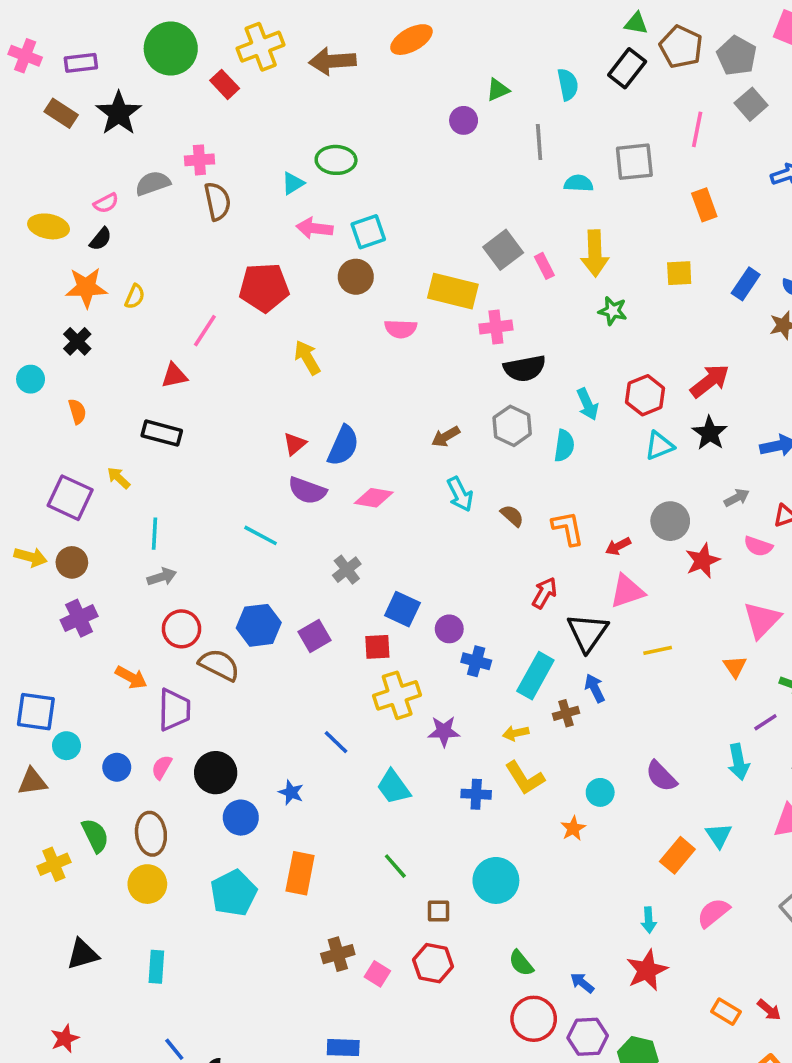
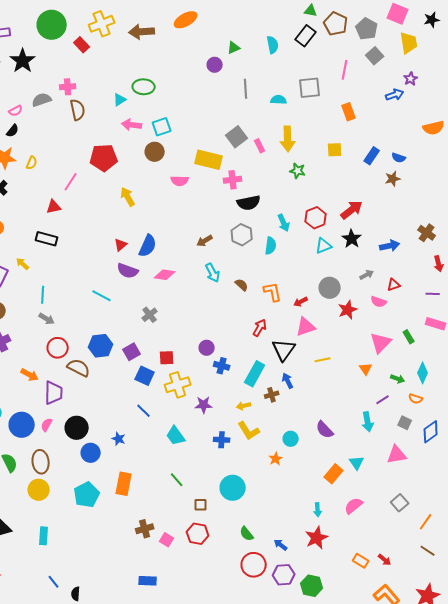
gray line: (539, 142) -> (246, 89), moved
gray arrow: (162, 577) -> (47, 319), turned 49
blue square: (402, 609) -> (145, 376), moved
blue circle: (117, 767) -> (22, 425), size x1.6

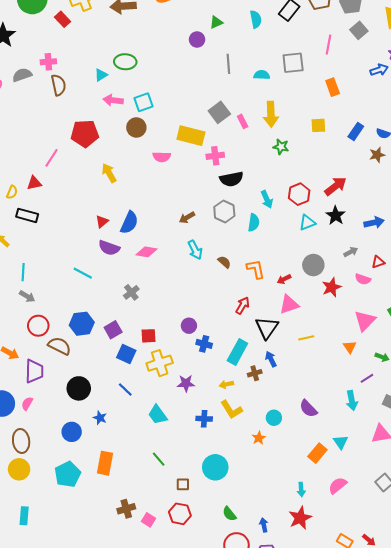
yellow semicircle: (32, 163) -> (12, 192), moved
black circle: (77, 428) -> (79, 388), moved
blue arrow: (281, 545) -> (264, 525), turned 40

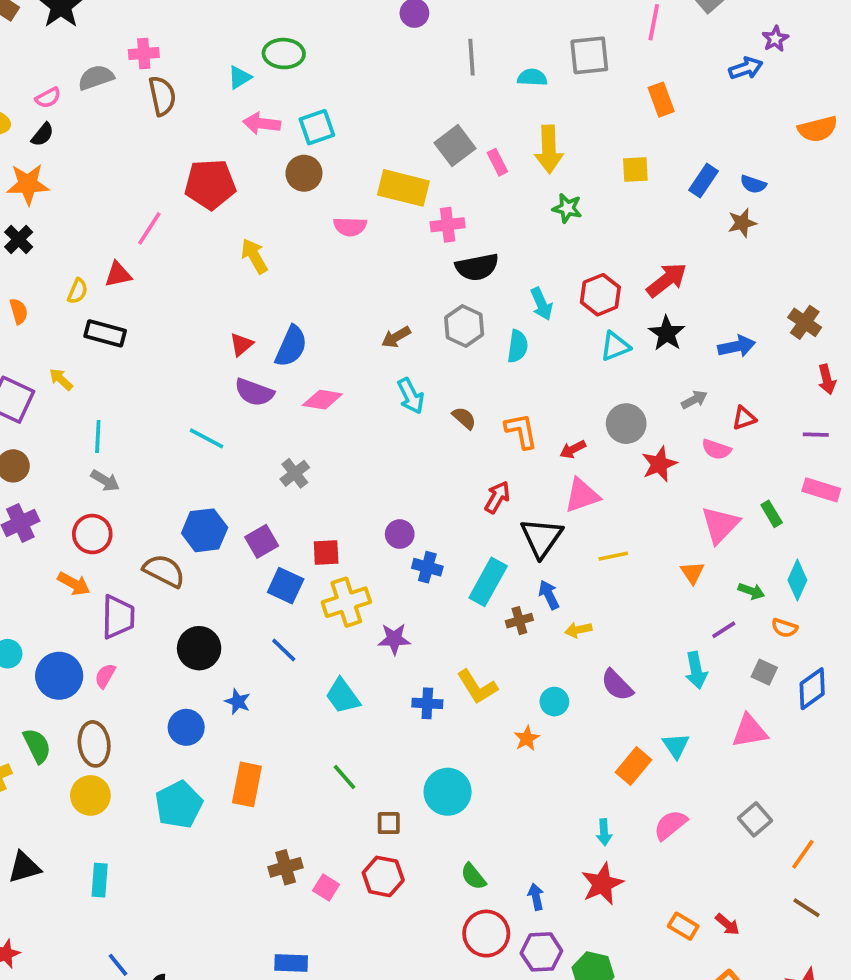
red circle: (38, 326) -> (92, 534), moved
yellow arrow: (226, 384) -> (578, 630), moved

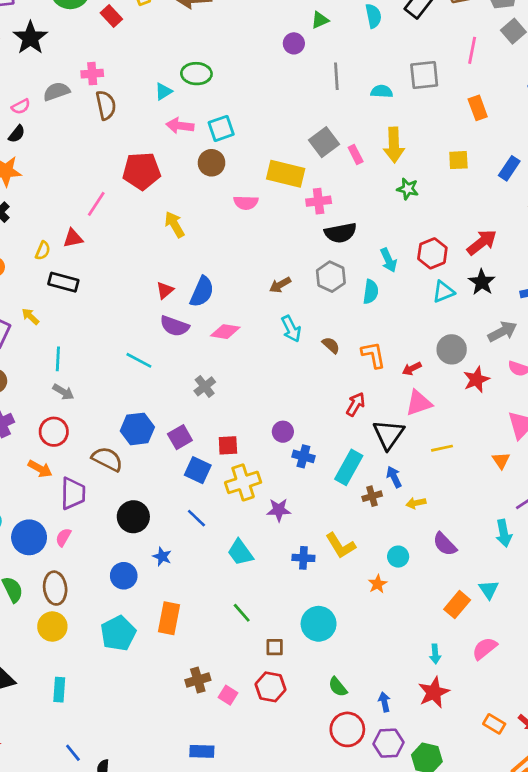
gray arrow: (694, 400) -> (502, 332), size x1.5

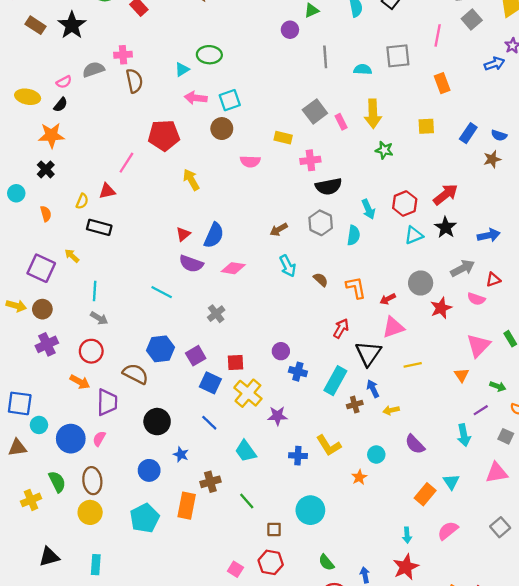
yellow rectangle: (286, 174) -> (283, 138), size x0.6
yellow cross: (243, 482) -> (248, 393), turned -32
brown cross: (198, 680) -> (210, 482), moved

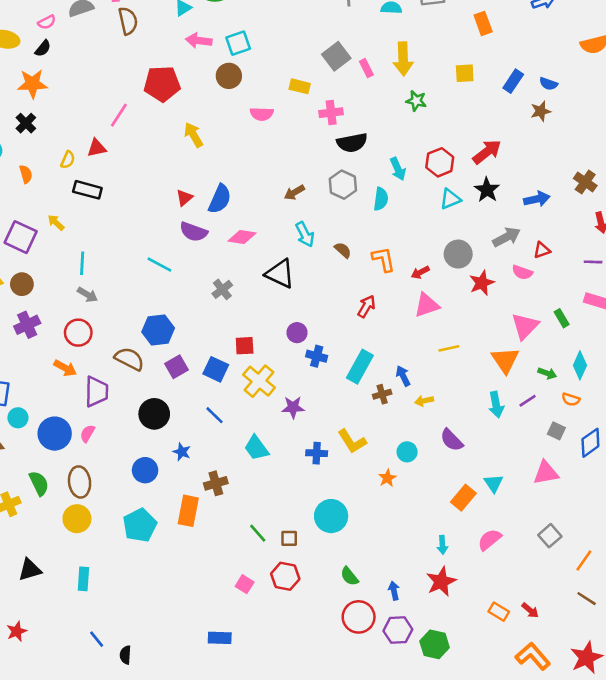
black triangle: (368, 353) -> (280, 274), moved, turned -40
purple square: (196, 356) -> (176, 367), moved
orange triangle: (461, 375) -> (505, 360), size x1.6
cyan arrow: (464, 435) -> (496, 405), moved
green line: (247, 501) -> (258, 533), moved

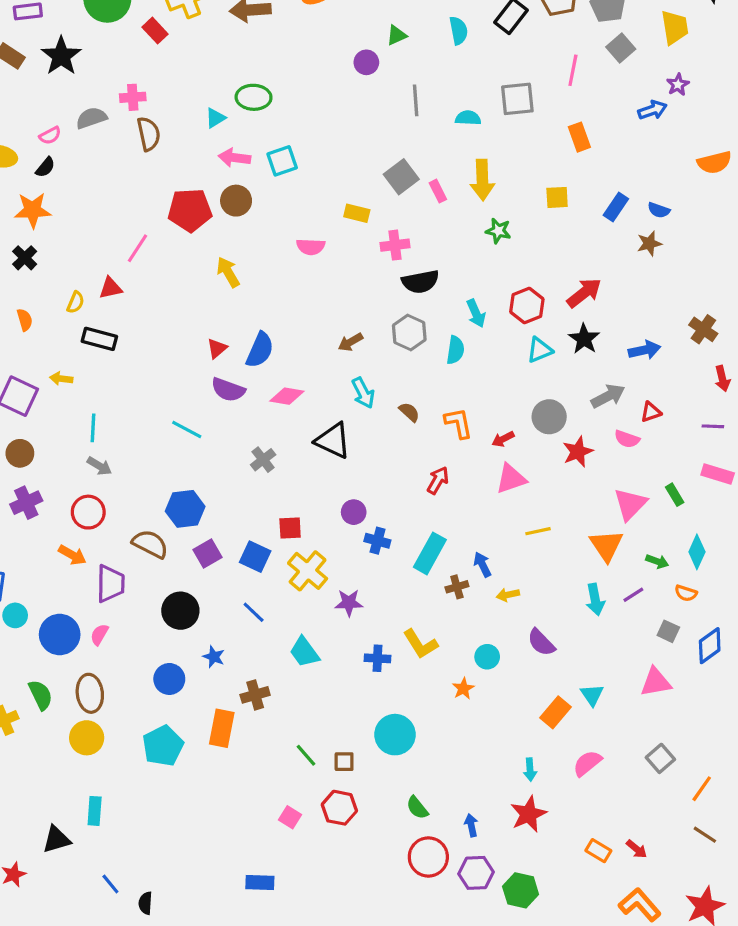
brown circle: (229, 76) -> (236, 201), moved
yellow arrow: (56, 223) -> (61, 379), turned -36
black triangle: (30, 570) -> (56, 840), moved

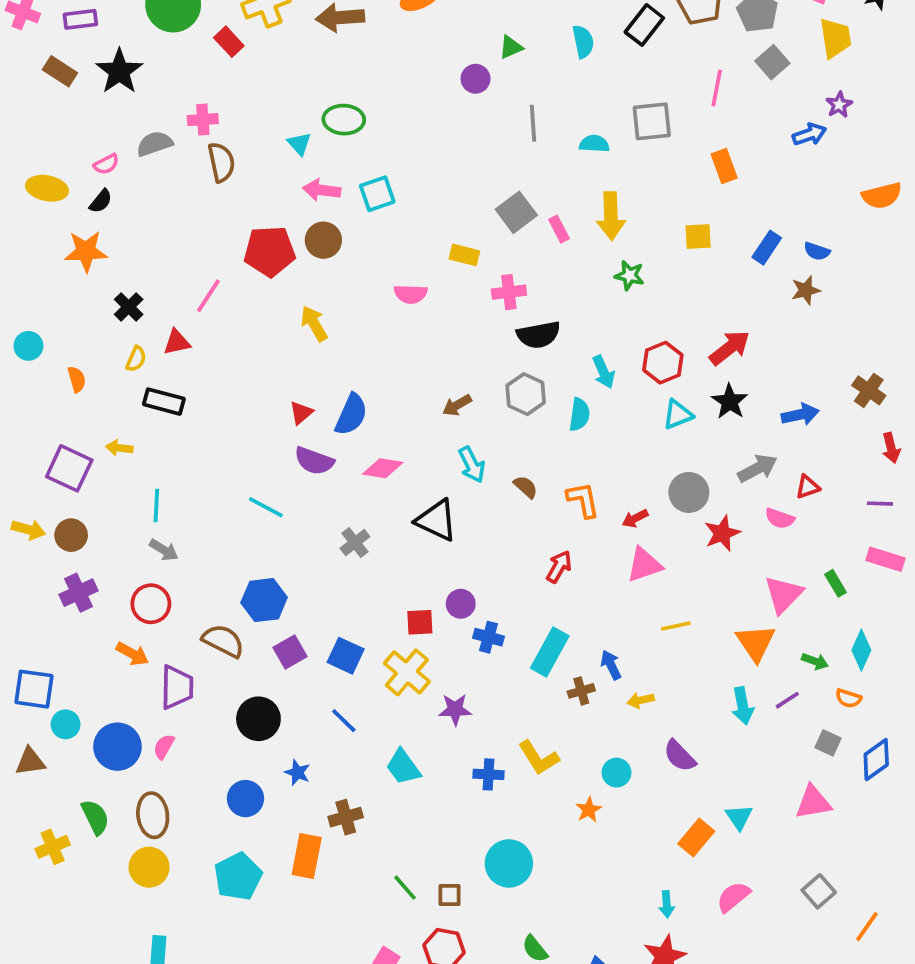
cyan triangle: (215, 118) -> (299, 144), turned -40
black cross: (25, 258) -> (129, 307), moved
red square: (290, 528) -> (420, 622), moved

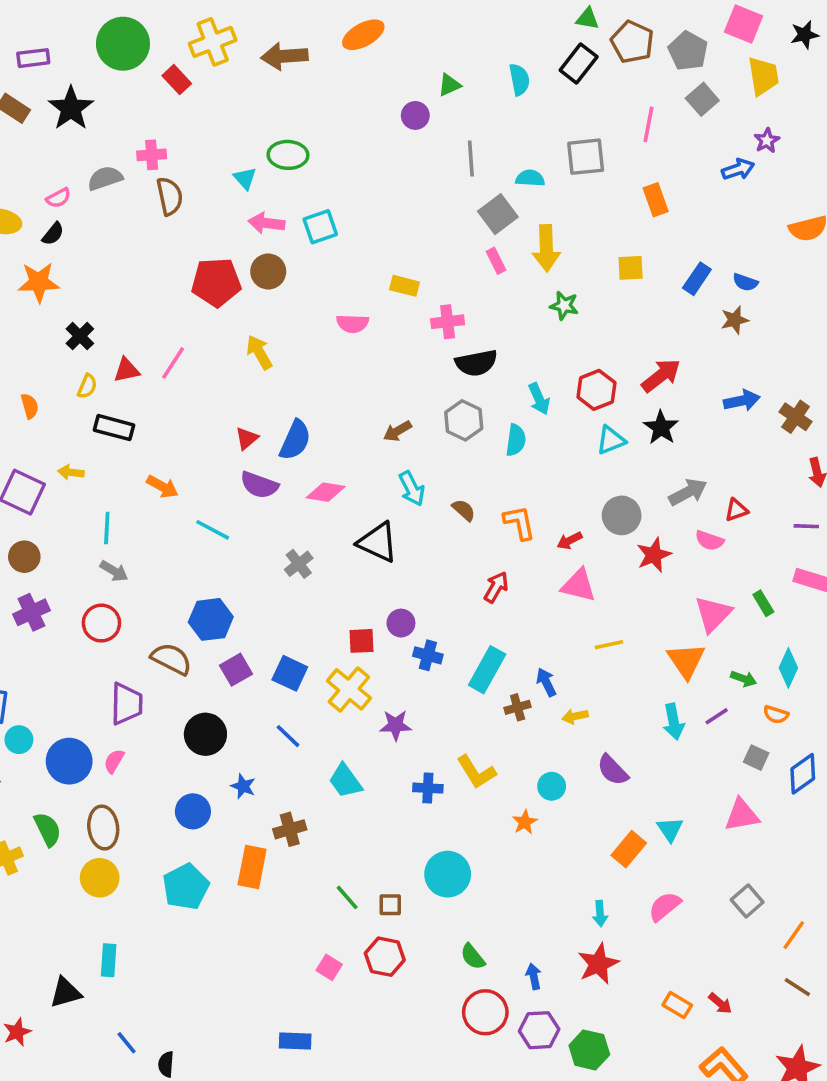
gray square: (516, 212) -> (498, 214), moved
pink line: (208, 296) -> (173, 363), moved
blue arrow: (800, 415) -> (742, 401), moved
pink triangle: (644, 565) -> (579, 585), turned 33
orange arrow: (132, 654) -> (162, 487), moved

